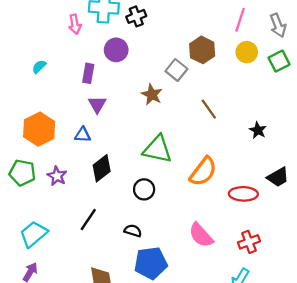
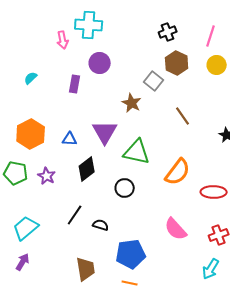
black cross: (136, 16) -> (168, 32), moved
purple triangle: (97, 105) -> (105, 132), moved, size x1.5
black semicircle: (133, 231) -> (101, 225), moved

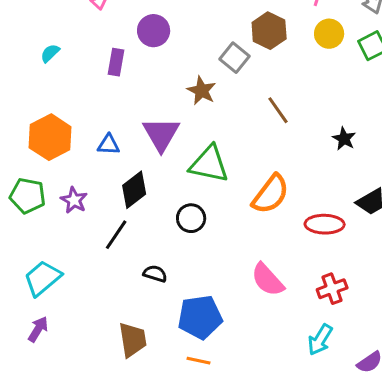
black line: (75, 215) -> (116, 235), moved

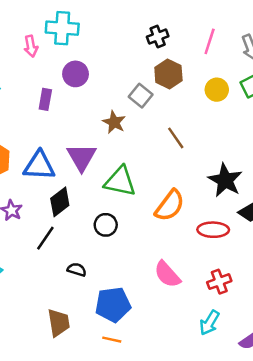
yellow circle: (329, 34) -> (217, 90), moved
black star: (344, 139) -> (225, 180), moved, size x1.8
blue triangle: (109, 145) -> (39, 166), size x1.8

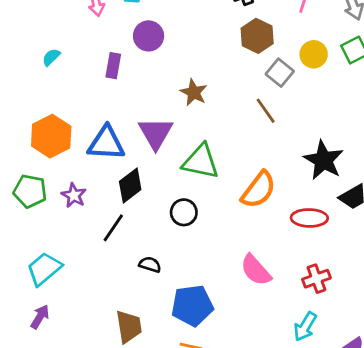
gray square: (141, 96) -> (280, 73), moved

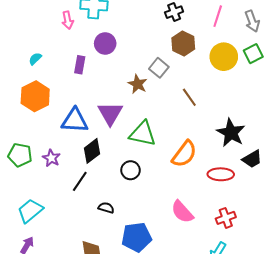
yellow circle: (314, 54) -> (224, 57), size x1.4
gray square: (280, 73) -> (159, 68), moved
orange hexagon: (51, 136) -> (35, 96), moved

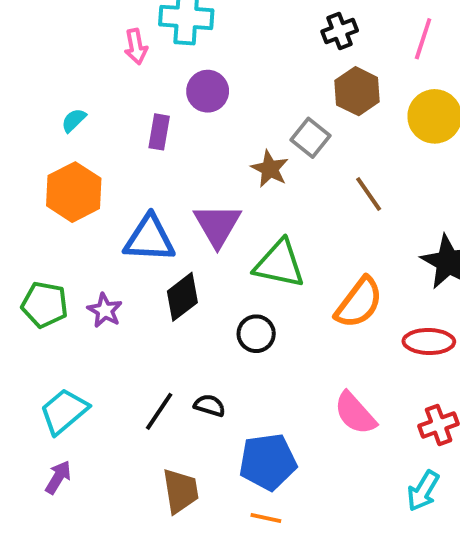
black line: (80, 181) -> (159, 411), moved

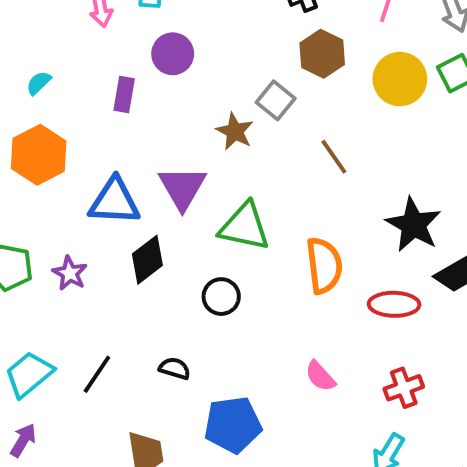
orange semicircle: (359, 303) -> (324, 265), turned -44
black line: (159, 411) -> (97, 374), moved
pink semicircle: (355, 413) -> (320, 376), size x0.7

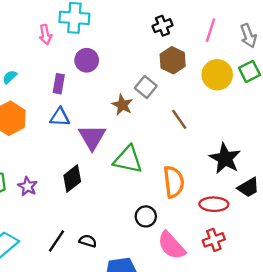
blue triangle: (114, 201) -> (60, 117), moved, size x0.7
black circle: (221, 297) -> (146, 216), moved
black line: (97, 374) -> (57, 241), moved
pink semicircle: (320, 376) -> (171, 245), size x1.6
red cross: (404, 388) -> (214, 240), moved

